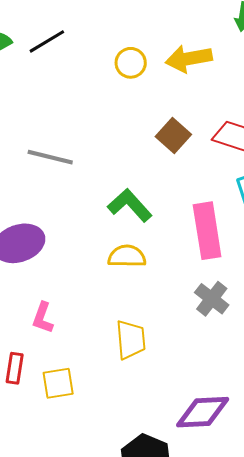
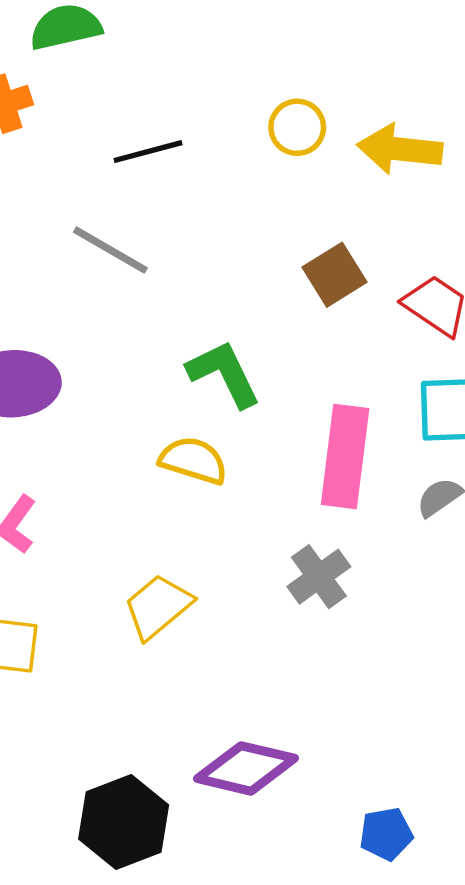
black line: (47, 41) -> (148, 152), moved
yellow trapezoid: (131, 340) -> (158, 607), turned -141

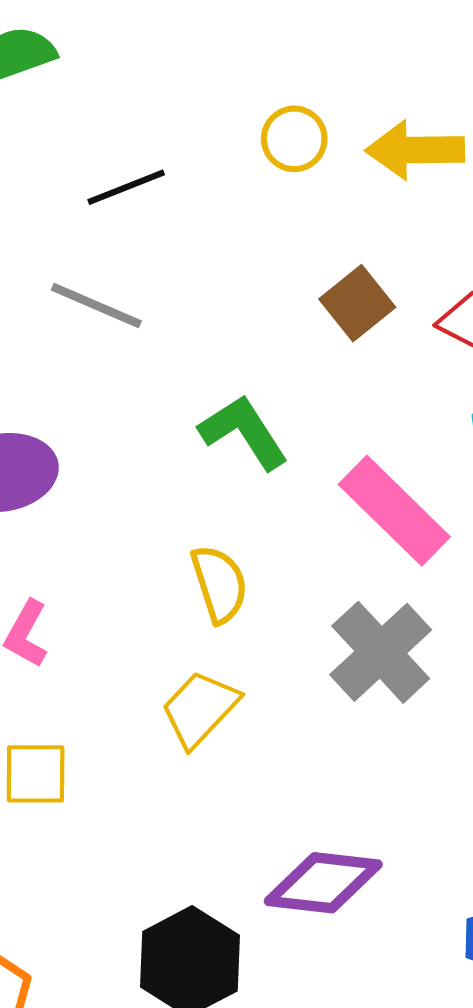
pink rectangle: (345, 456) -> (394, 511), turned -46
yellow semicircle: (193, 460) -> (219, 584), moved, turned 62
gray cross: (319, 577) -> (381, 652), size x1.4

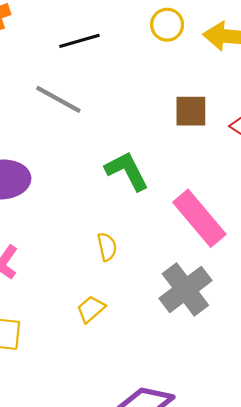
brown square: (357, 303) -> (191, 111), turned 33
yellow semicircle: (219, 584) -> (107, 247), size x0.7
yellow trapezoid: (200, 709) -> (91, 309), size x0.7

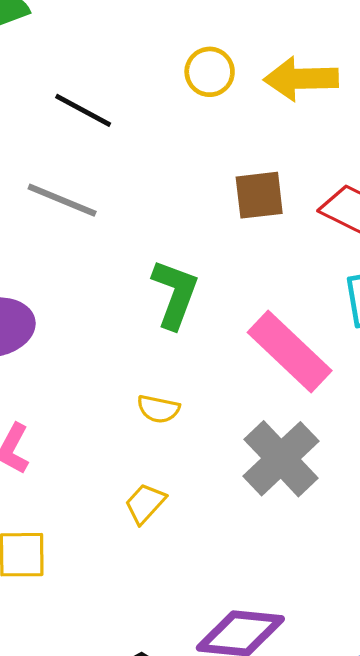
black line: (79, 41) -> (83, 110), turned 51
green L-shape: (127, 171) -> (175, 294), turned 54
yellow semicircle: (107, 247) -> (158, 409), turned 120

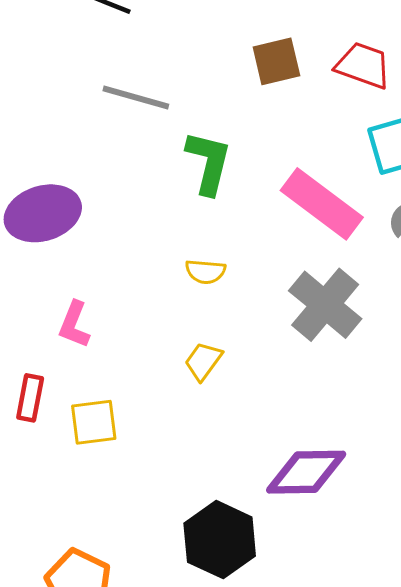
gray line: (62, 200) -> (136, 98), moved

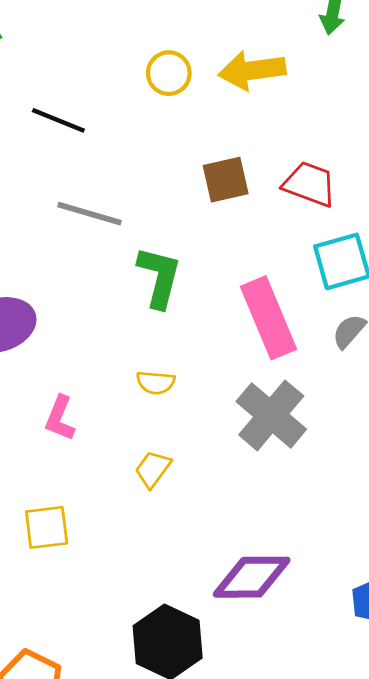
pink rectangle: (322, 204) -> (268, 318), turned 30
pink L-shape: (74, 325) -> (60, 418), moved

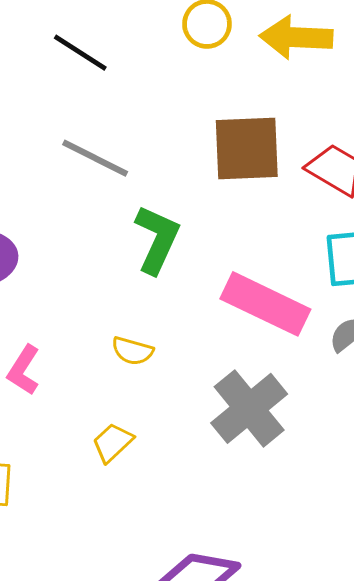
brown square: (226, 180) -> (247, 148), size x1.4
pink rectangle: (268, 318) -> (265, 304), turned -52

